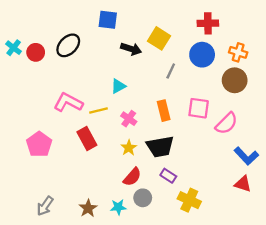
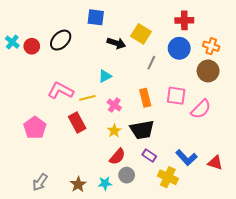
blue L-shape: (246, 156) -> (186, 158), moved

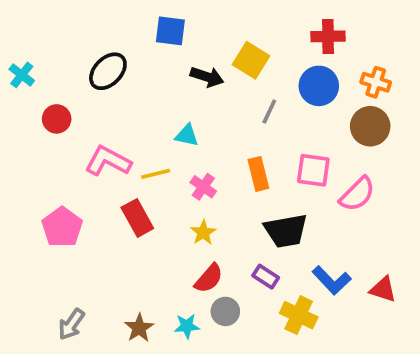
red circle: (32, 46) -> (57, 119), moved
cyan triangle: (105, 76) -> (187, 135), turned 40
black trapezoid: (142, 130) -> (286, 231), moved

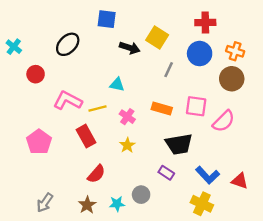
orange rectangle: (258, 174) -> (162, 109), turned -60
red semicircle: (209, 278) -> (96, 174), moved
yellow cross: (299, 315) -> (202, 204), moved

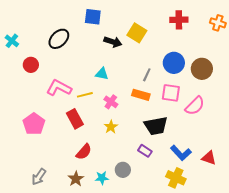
orange cross: (235, 51) -> (218, 23), moved
blue circle: (200, 54) -> (174, 63), moved
gray line: (169, 70) -> (147, 75), moved

